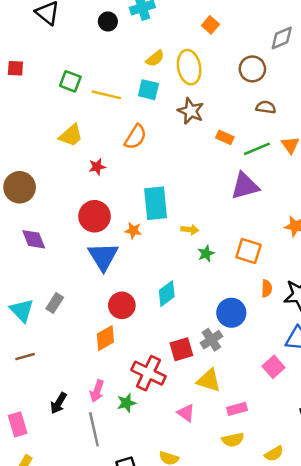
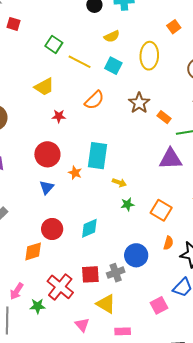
yellow semicircle: (155, 58) -> (112, 36), moved
brown star: (191, 111) -> (139, 103), moved
blue triangle: (103, 257) -> (47, 187), size x0.6

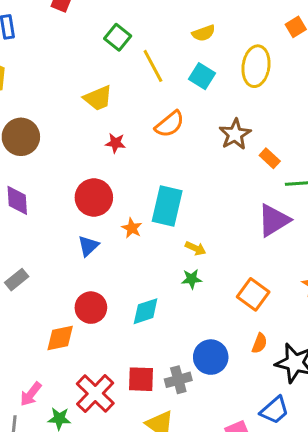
yellow line: (80, 62) -> (153, 66), turned 30
purple triangle: (171, 159) -> (274, 220), turned -35
green star: (127, 204) -> (192, 279), moved

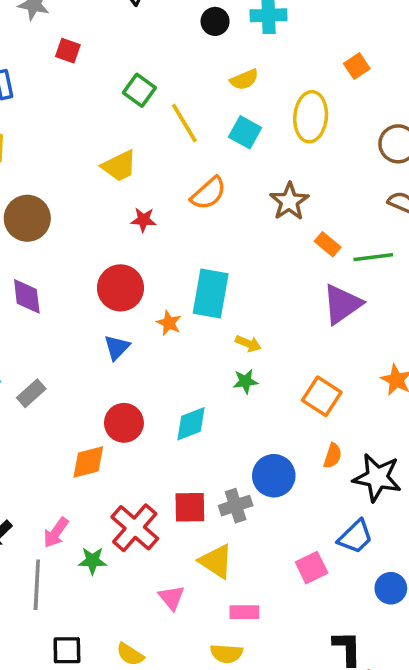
orange rectangle: (270, 158) -> (328, 244), moved

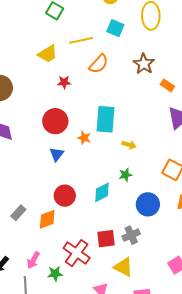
yellow line: (184, 123) -> (81, 40), moved, turned -65
green star: (245, 381) -> (125, 175), moved
gray rectangle: (31, 393) -> (18, 213), moved
blue circle: (274, 476) -> (148, 204), moved

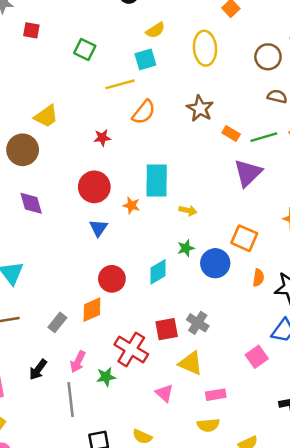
cyan square: (115, 28) -> (145, 59), moved, turned -36
yellow trapezoid: (48, 54) -> (46, 116), moved
blue circle: (148, 204) -> (215, 263), moved
gray rectangle: (18, 213) -> (57, 322), moved
gray cross: (131, 235) -> (198, 323), turned -30

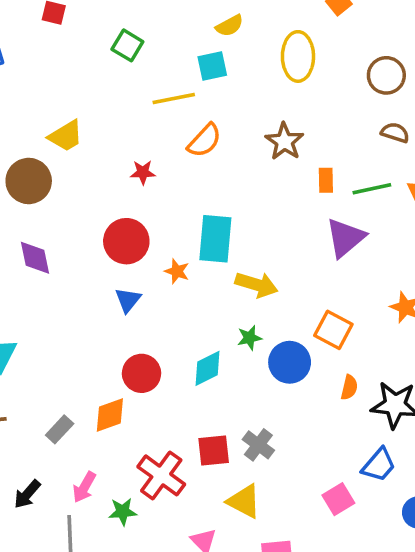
orange rectangle: (231, 134) -> (326, 180), turned 54
yellow arrow: (188, 210) -> (257, 285), size x1.6

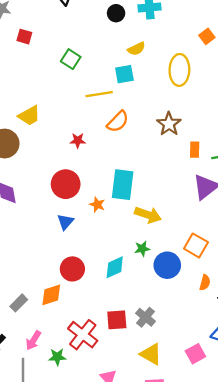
yellow triangle: (244, 501) -> (151, 354), moved

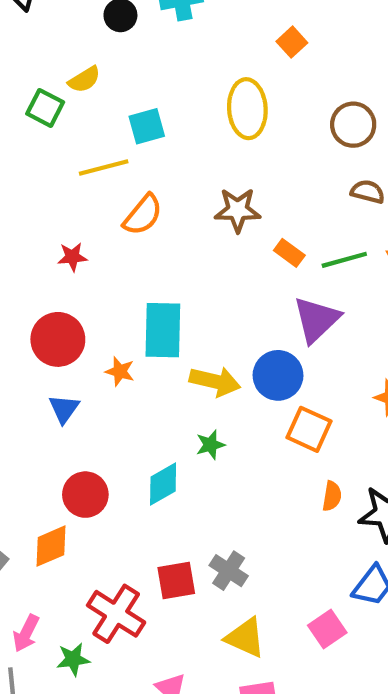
yellow semicircle: (136, 49) -> (84, 79), moved
brown star: (169, 124) -> (238, 210), turned -30
orange rectangle: (195, 150) -> (289, 253), turned -49
blue circle: (167, 265) -> (278, 375), moved

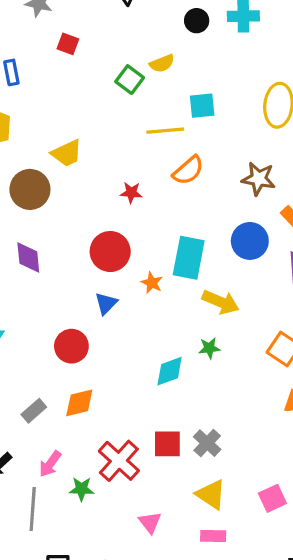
blue circle: (278, 375) -> (250, 241), moved
red circle: (85, 495) -> (71, 346), moved

